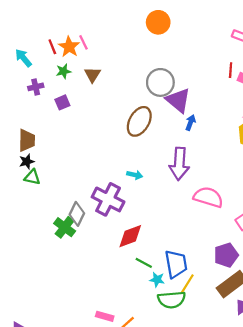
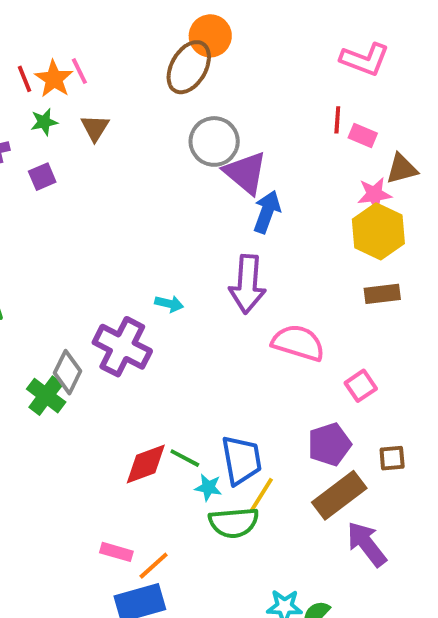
brown ellipse: (139, 121) -> (189, 67), moved
blue arrow: (190, 123) -> (267, 212), size x1.5
red diamond: (130, 236) -> (146, 464), moved

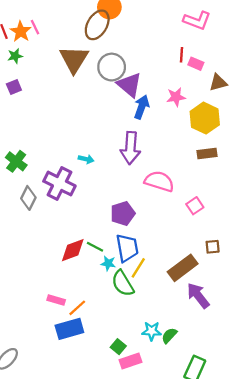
brown triangle: (95, 128) -> (74, 59), moved, size x1.8
pink star: (374, 194) -> (176, 97), moved
green cross: (46, 396) -> (16, 161), moved
purple pentagon: (329, 444) -> (123, 213), moved
green semicircle: (234, 523) -> (123, 283), turned 64

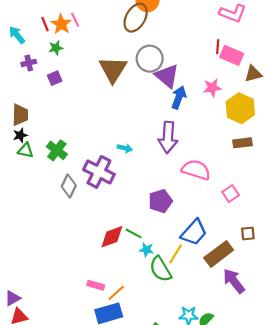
brown triangle: (74, 59) -> (113, 69), moved
pink rectangle: (196, 64) -> (232, 55), size x1.5
blue trapezoid: (127, 248) -> (194, 232), moved, turned 52

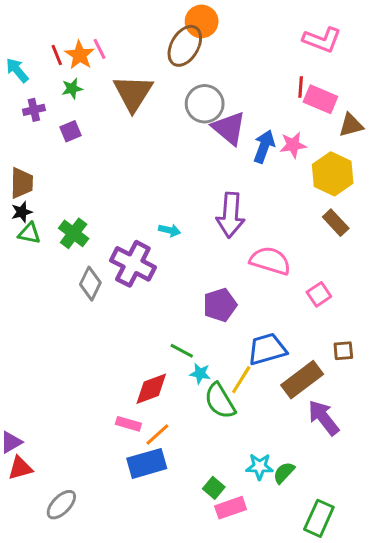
brown triangle: (113, 69) -> (133, 93), moved
blue arrow: (179, 97) -> (264, 146), moved
brown rectangle: (242, 143) -> (336, 223), turned 54
blue trapezoid: (194, 232) -> (267, 349), turned -148
red diamond: (112, 237) -> (151, 389), moved

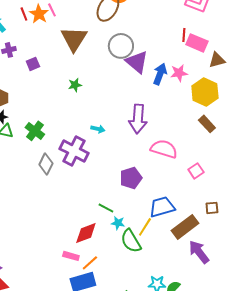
green star: (72, 89) -> (75, 85), moved

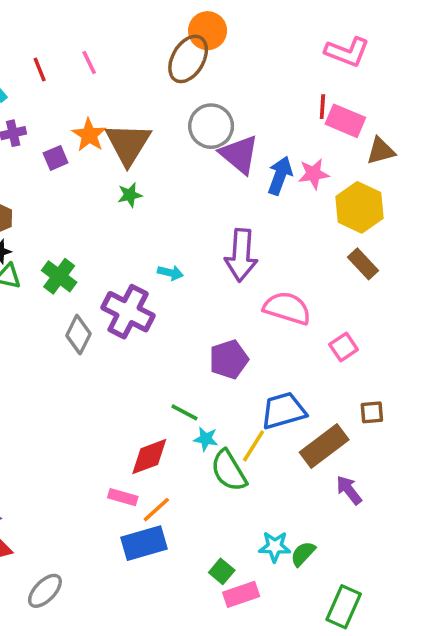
orange star: (39, 14) -> (89, 135), moved
brown triangle: (74, 39) -> (128, 144), moved
purple arrow: (199, 252) -> (349, 490), size x0.7

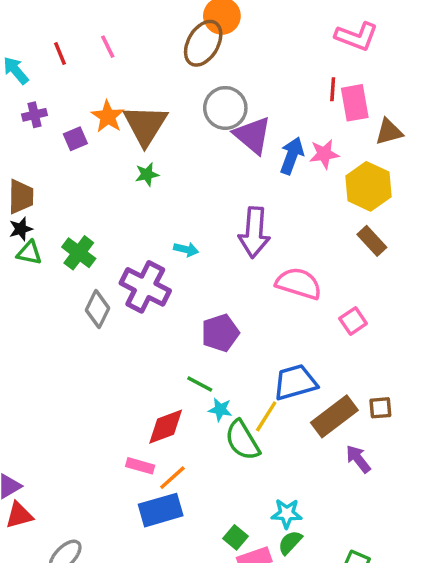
pink rectangle: (345, 121) -> (355, 103), turned 57
purple pentagon: (229, 359) -> (220, 333), moved
brown square: (372, 412) -> (380, 408), moved
green semicircle: (303, 554) -> (290, 542), moved

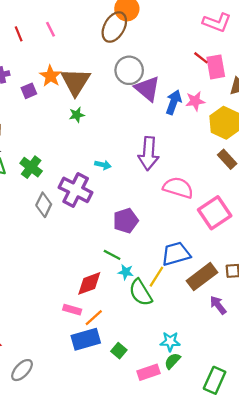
red line: (333, 89) -> (201, 58), turned -56
pink square: (353, 321) -> (215, 213), size x1.8
green square: (236, 537) -> (119, 351), moved

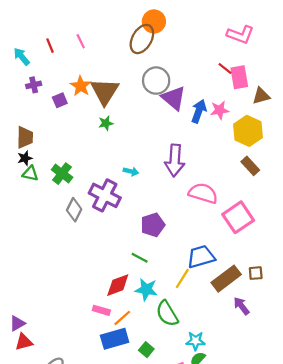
cyan star: (126, 272) -> (146, 289), moved, size x1.5
green semicircle: (141, 293) -> (167, 314), moved

